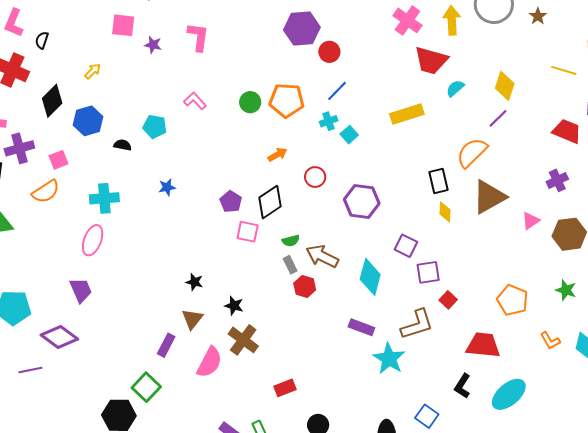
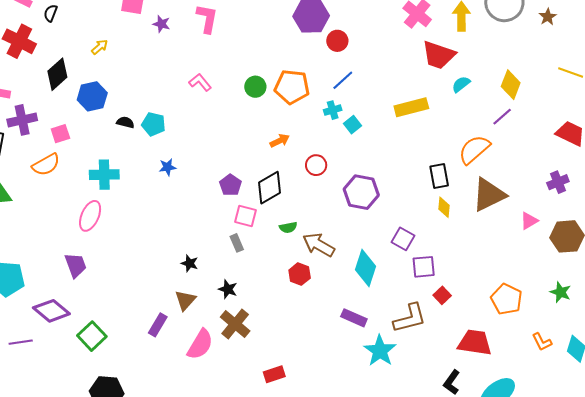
cyan pentagon: (155, 127) -> (153, 124), moved
gray rectangle: (290, 265) -> (237, 243), moved
green square: (146, 387) -> (92, 336), moved

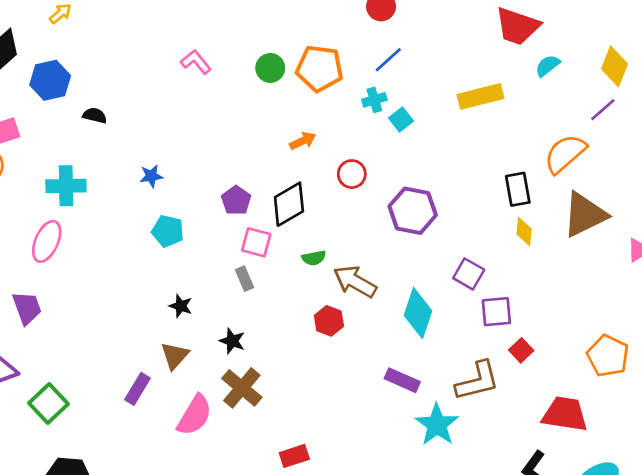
cyan pentagon: (153, 124) -> (168, 231), moved

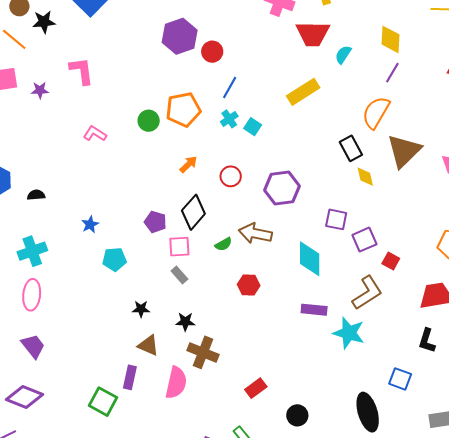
brown arrow: (355, 282) -> (255, 233), moved
brown triangle: (175, 356) -> (148, 345), turned -30
green square: (49, 403) -> (103, 402), moved

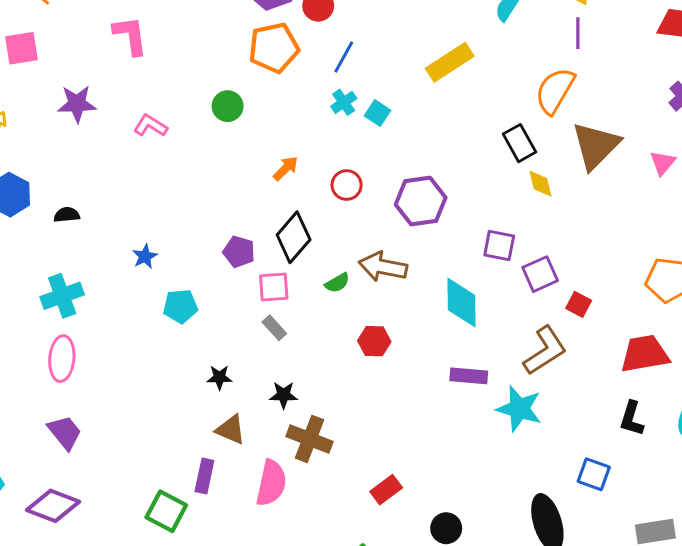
purple line: (392, 73) -> (578, 33), turned -30
purple star: (40, 90) -> (77, 104), moved, size x1.5
orange pentagon: (183, 109) -> (274, 48), moved

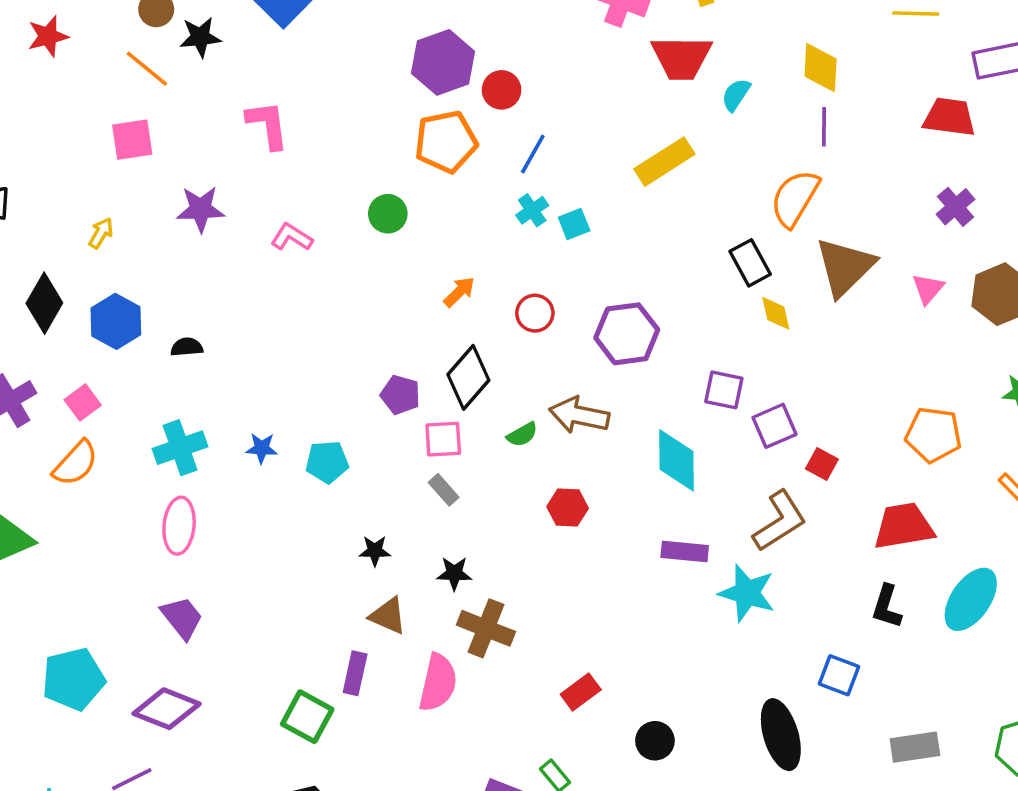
cyan square: (378, 113) -> (574, 224), turned 35
blue star: (145, 256) -> (262, 448), moved, turned 30

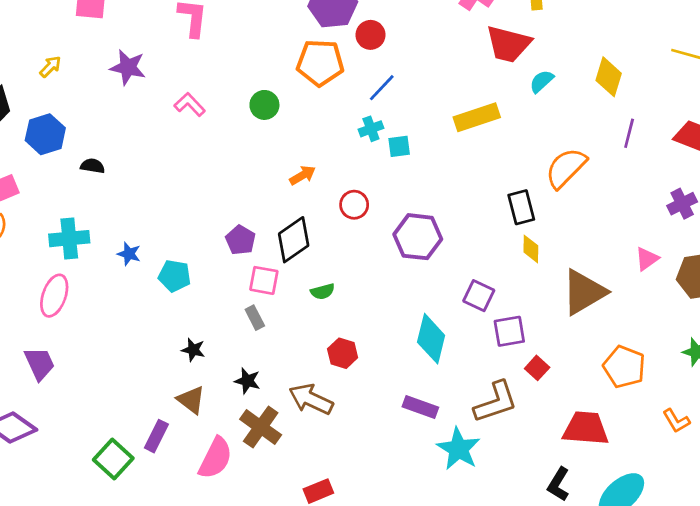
purple line: (824, 127) -> (629, 133), moved
brown triangle: (845, 267) -> (584, 292), moved
brown arrow: (579, 415) -> (311, 399), moved

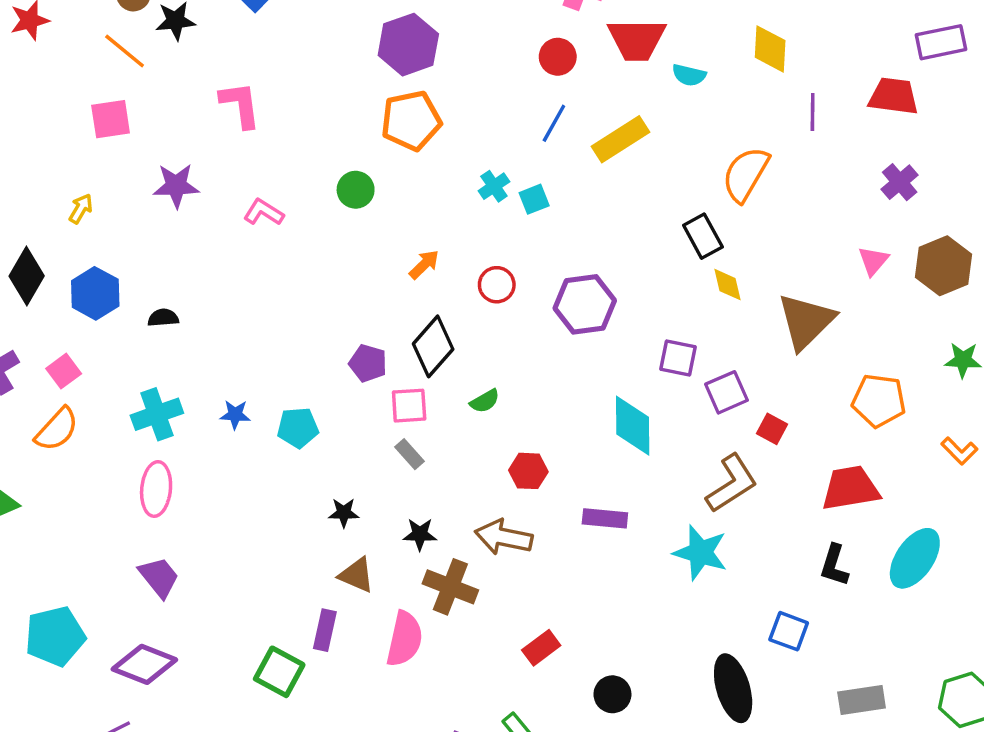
red circle: (370, 35) -> (558, 57), moved
cyan semicircle: (542, 81) -> (689, 75), turned -110
blue line: (382, 88) -> (554, 123), moved
purple rectangle: (420, 407) -> (605, 518), moved

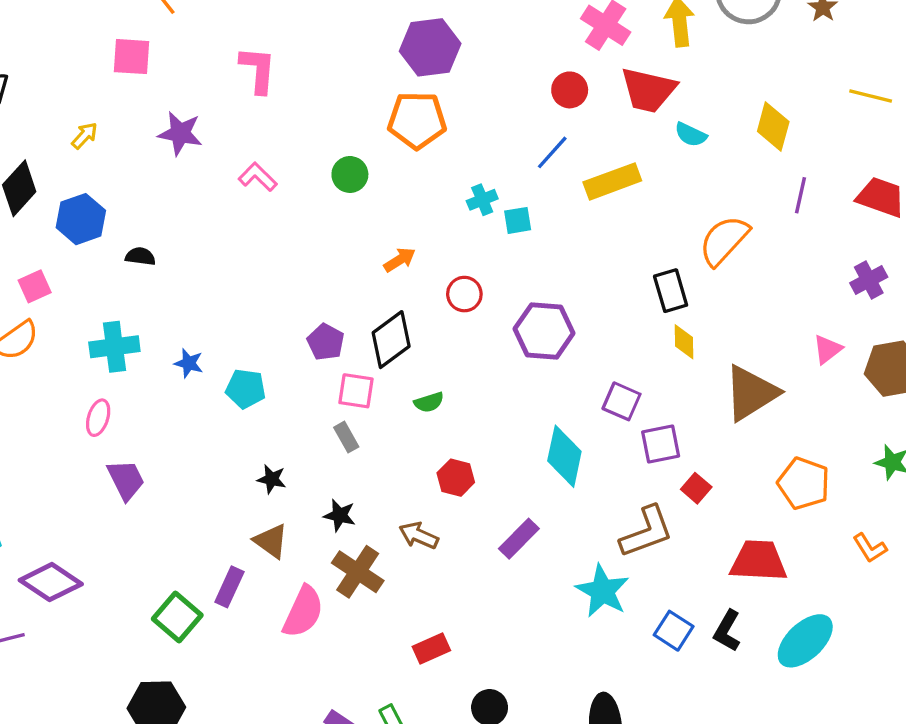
pink ellipse: (156, 489) -> (98, 418), size x0.7
purple rectangle: (605, 518) -> (519, 539), turned -63
brown arrow: (504, 537) -> (419, 536), size x0.7
purple trapezoid: (159, 577) -> (126, 480), moved
blue square: (789, 631) -> (674, 631), moved

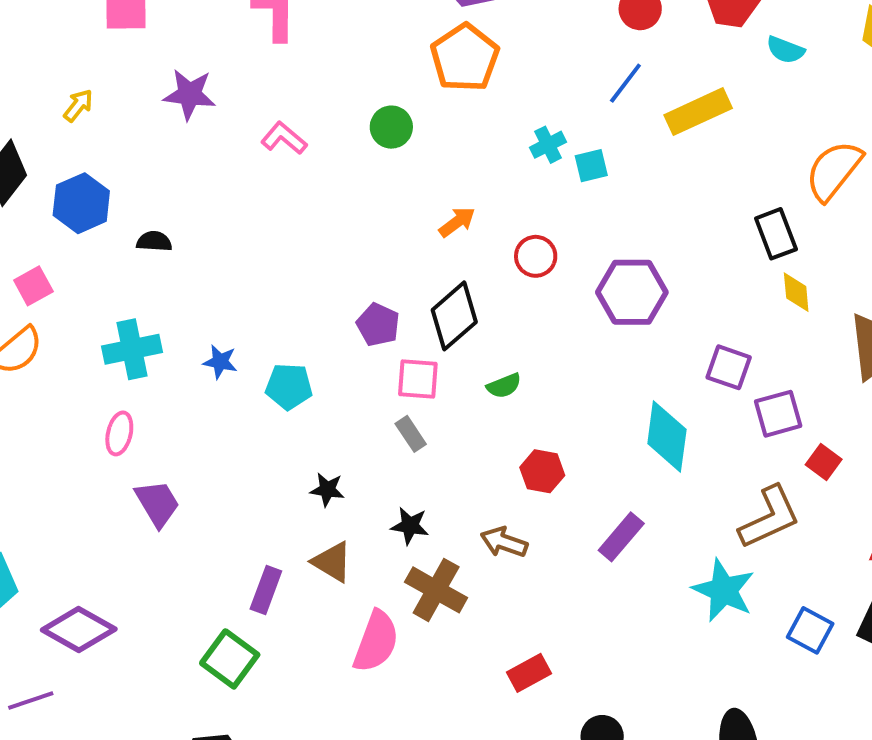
orange pentagon: (417, 120) -> (465, 58), turned -30
purple rectangle: (229, 587) -> (266, 590), moved

